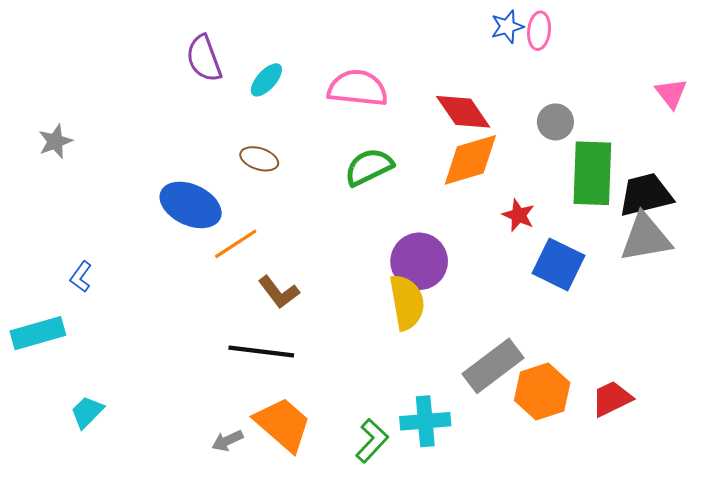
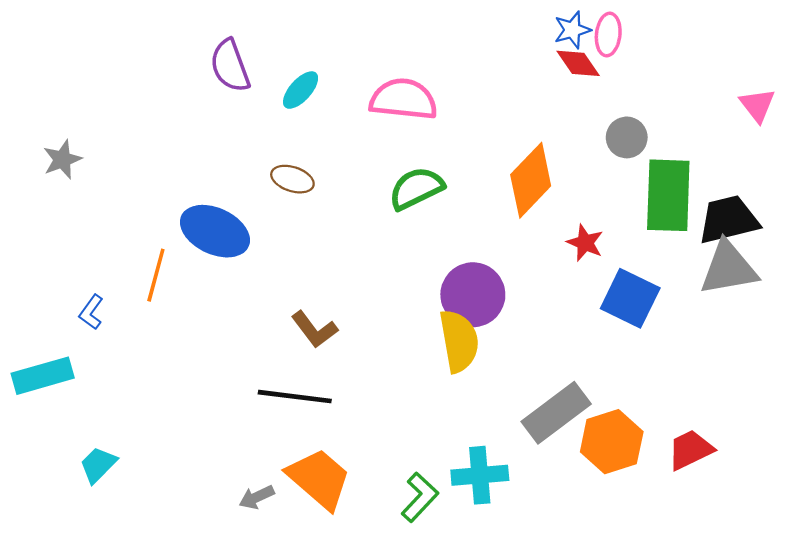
red diamond: (463, 112) -> (578, 63), moved, size x0.7
orange diamond: (470, 160) -> (531, 180), turned -30
orange line: (236, 244) -> (156, 275), moved, turned -42

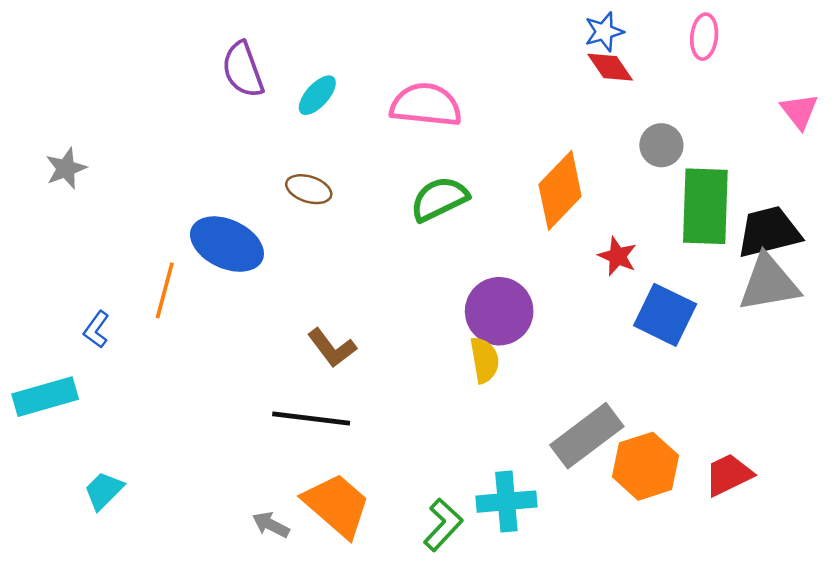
pink ellipse: (608, 35) -> (704, 37), moved
yellow semicircle: (459, 341) -> (484, 360), size x0.7
gray arrow: (257, 497) -> (271, 525), turned 52

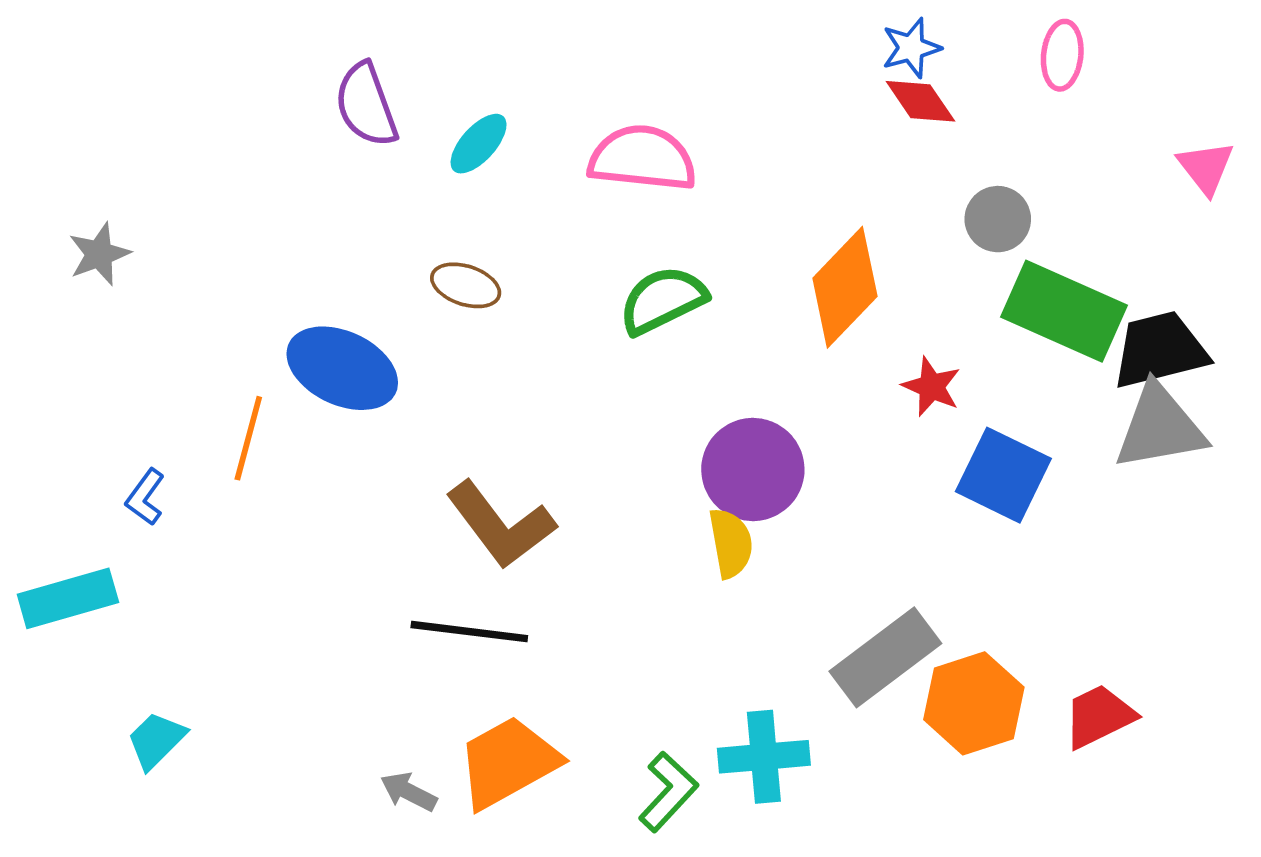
green rectangle: (705, 206) -> (1064, 311), turned -68
brown L-shape: (332, 348) -> (501, 525), size x1.5
orange trapezoid: (337, 505) -> (508, 762), turned -70

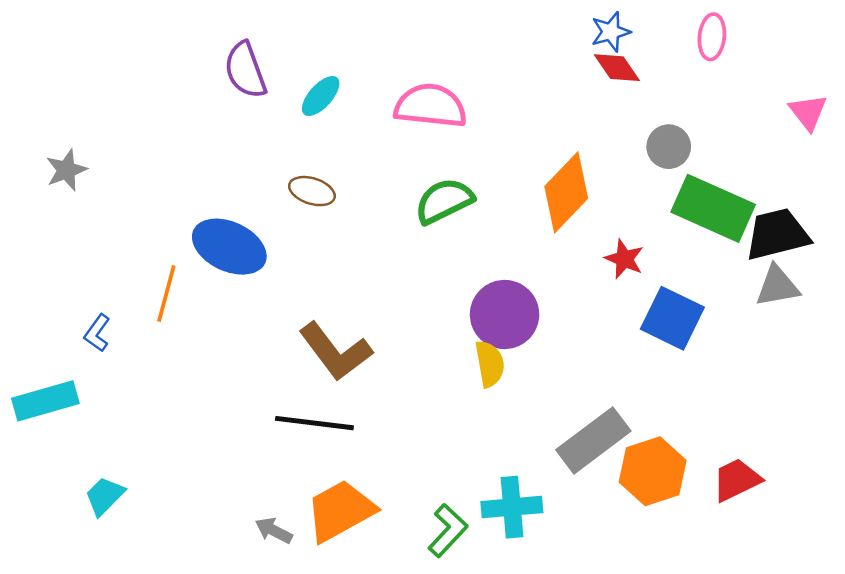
gray triangle: (1160, 427) -> (777, 286), size x0.7

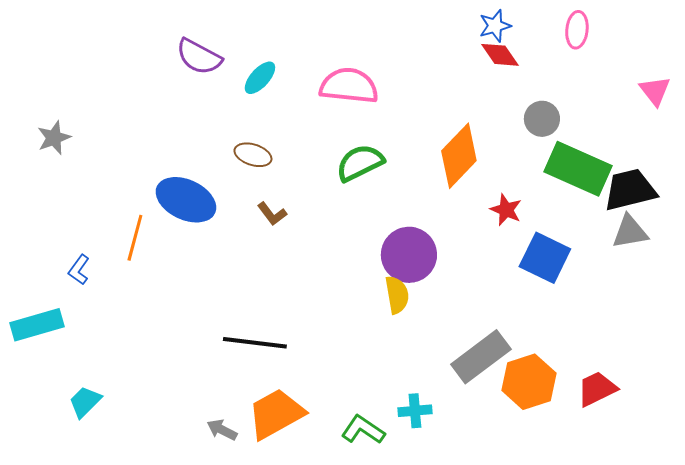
purple semicircle: (245, 70) -> (199, 57), turned -42
brown L-shape: (335, 352) -> (272, 214), moved, size x0.5
cyan cross: (512, 507) -> (415, 411), size x0.7
green L-shape: (448, 530) -> (363, 430), turned -99

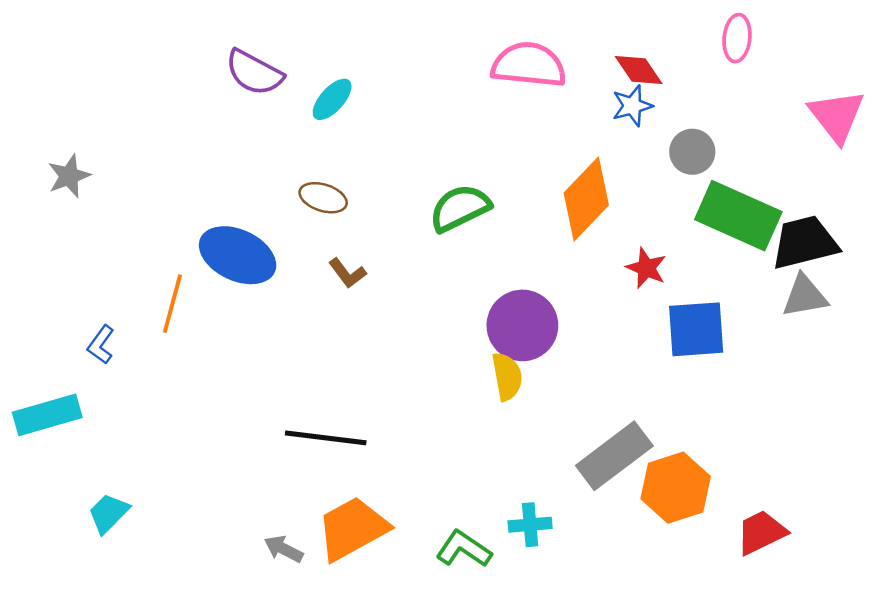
blue star: (495, 26) -> (632, 106), moved
pink semicircle: (349, 86) -> (529, 65), moved
pink triangle: (655, 91) -> (837, 116), size x1.4
blue square: (545, 258) -> (696, 329), turned -30
red trapezoid: (597, 389) -> (761, 532), moved

